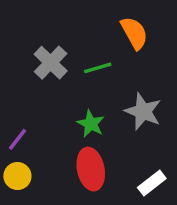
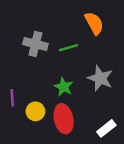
gray cross: (51, 63) -> (35, 44), turned -30
purple line: (17, 139) -> (12, 98), turned -42
yellow circle: (17, 176) -> (35, 111), moved

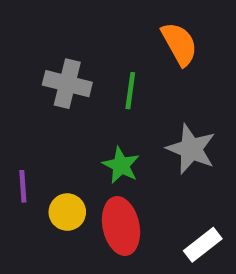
green line: (68, 48) -> (130, 91), turned -66

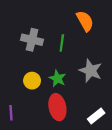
purple line: (23, 186) -> (11, 113), moved
yellow circle: (67, 212) -> (32, 81), moved

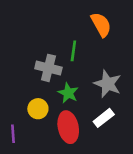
gray cross: (32, 40) -> (48, 68), moved
yellow circle: (32, 81) -> (38, 109), moved
white rectangle: (96, 116) -> (104, 118), moved

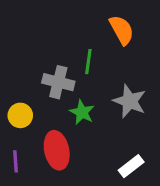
yellow circle: (38, 109) -> (20, 115), moved
white rectangle: (104, 118) -> (131, 166), moved
red ellipse: (68, 127) -> (57, 150), moved

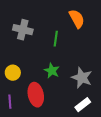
gray cross: (58, 82) -> (23, 30), moved
gray star: (130, 101) -> (82, 78), moved

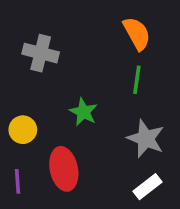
green line: (56, 39) -> (137, 80), moved
green star: (52, 71) -> (83, 112), moved

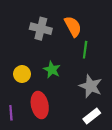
orange semicircle: (137, 34) -> (73, 26), moved
gray cross: (41, 53) -> (41, 29), moved
yellow circle: (23, 130) -> (22, 74), moved

